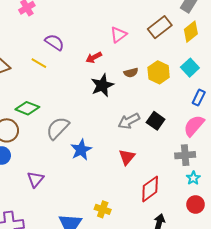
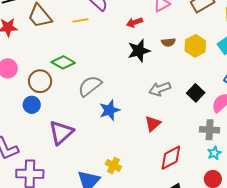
yellow line: (39, 63) -> (80, 20), turned -49
black square: (156, 121) -> (196, 93), moved
purple triangle: (35, 179) -> (61, 132), size x1.5
yellow cross: (103, 209) -> (113, 165), moved

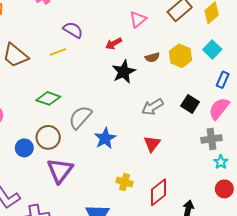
brown circle: (40, 81) -> (48, 137), moved
red diamond: (171, 158) -> (159, 192), moved
yellow cross: (113, 165) -> (125, 182), moved

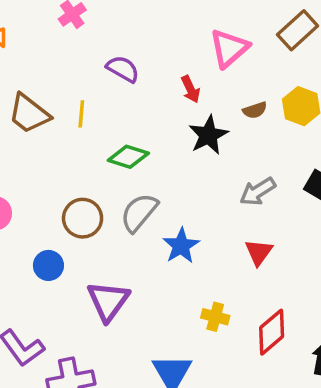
pink triangle: (138, 19) -> (229, 48), size x1.4
red arrow: (114, 44) -> (191, 89), turned -84
yellow line: (58, 52) -> (81, 114), moved, turned -63
green diamond: (48, 98) -> (128, 157), moved
brown circle: (48, 137) -> (83, 218), moved

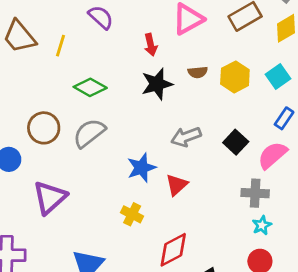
blue star: (181, 246) -> (141, 168), moved
yellow cross: (215, 317) -> (132, 214), moved

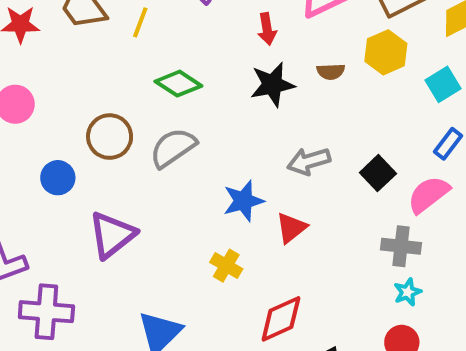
yellow hexagon: (235, 77) -> (386, 52), moved

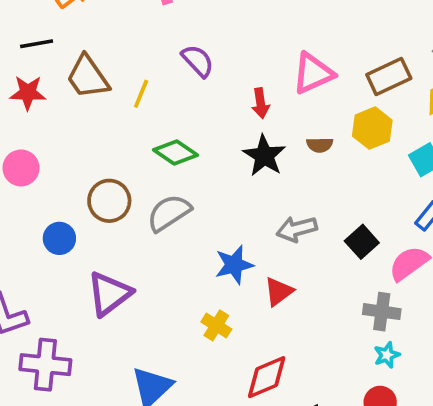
black star: (272, 85) -> (264, 156), turned -30

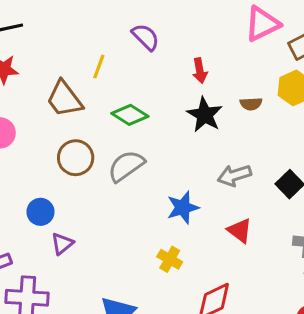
pink triangle: (313, 73) -> (262, 24), moved
brown trapezoid: (88, 77) -> (64, 99), moved
blue circle: (59, 238) -> (40, 212), moved
red triangle: (279, 291) -> (240, 230), moved, turned -44
purple triangle: (109, 294) -> (62, 244), moved, size x0.6

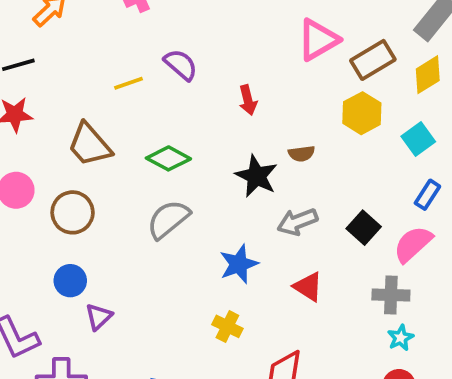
yellow line: (99, 67) -> (128, 83), moved, turned 55
brown semicircle: (251, 104) -> (301, 154), moved
black star: (205, 115) -> (256, 176), moved
brown circle: (76, 158) -> (73, 212), moved

